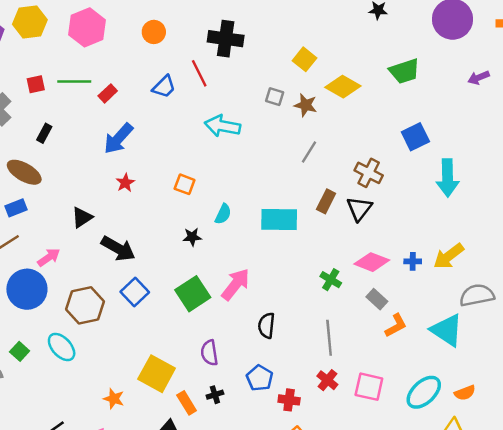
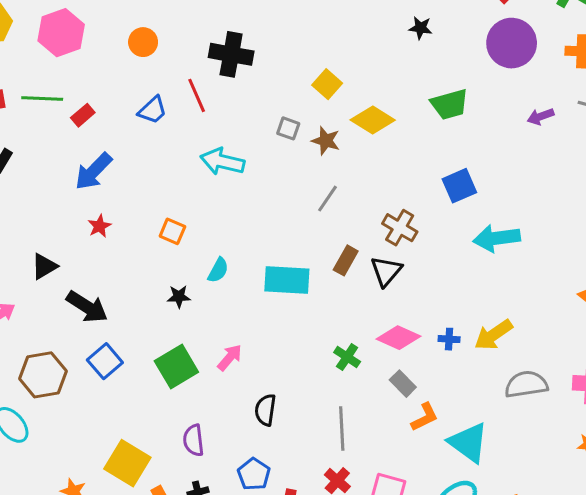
cyan arrow: (448, 178) -> (497, 238), turned 81
pink arrow: (236, 284) -> (230, 357), size x0.7
cyan triangle: (447, 330) -> (468, 443), moved

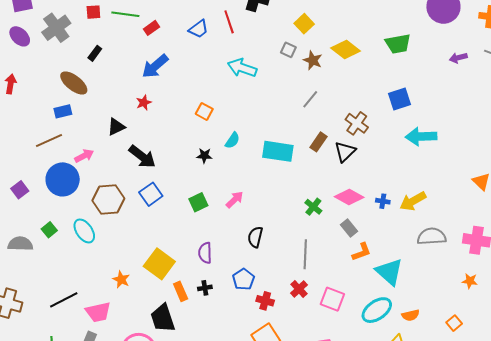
yellow square: (327, 84) -> (304, 24), moved
red star: (99, 226) -> (144, 103), moved
green square: (176, 367) -> (198, 202), size x0.7

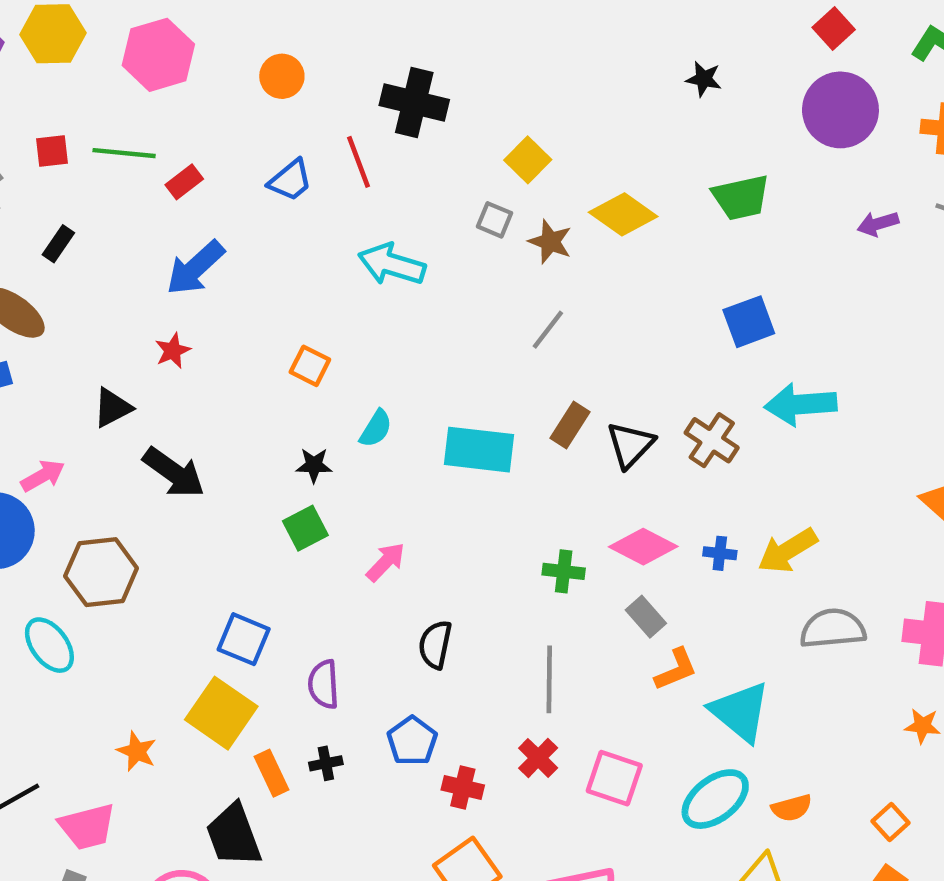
brown cross: (357, 123) -> (712, 440), moved
blue square: (151, 194) -> (244, 639), moved, turned -30
green square: (198, 202) -> (305, 528), moved
green cross: (313, 207) -> (564, 571), turned -30

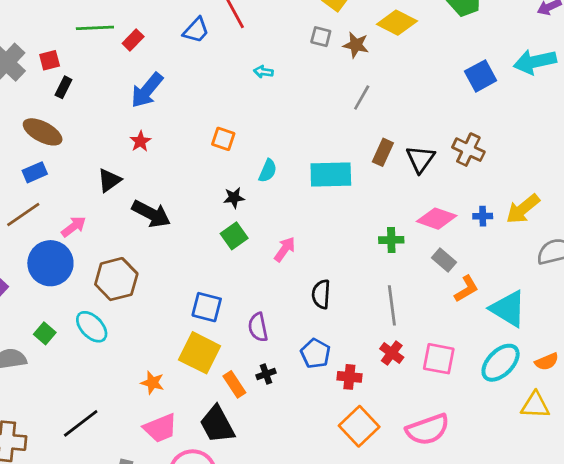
red square: (52, 151) -> (50, 60), moved
cyan arrow: (392, 264) -> (263, 72), size x0.5
cyan arrow: (801, 404) -> (535, 62), moved
pink trapezoid: (87, 827) -> (160, 428), moved

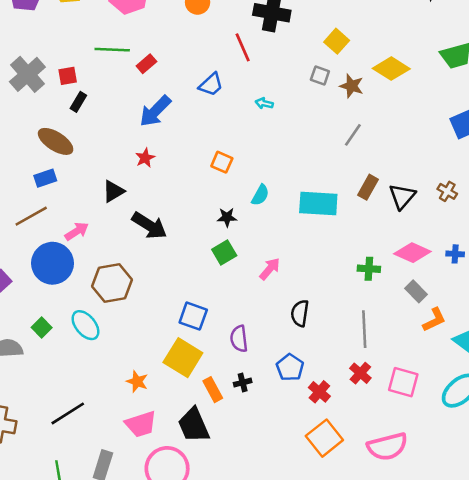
blue trapezoid: (196, 30) -> (211, 85), moved
brown cross: (468, 150) -> (447, 191), size x0.7
red cross: (349, 377) -> (319, 392), turned 30

